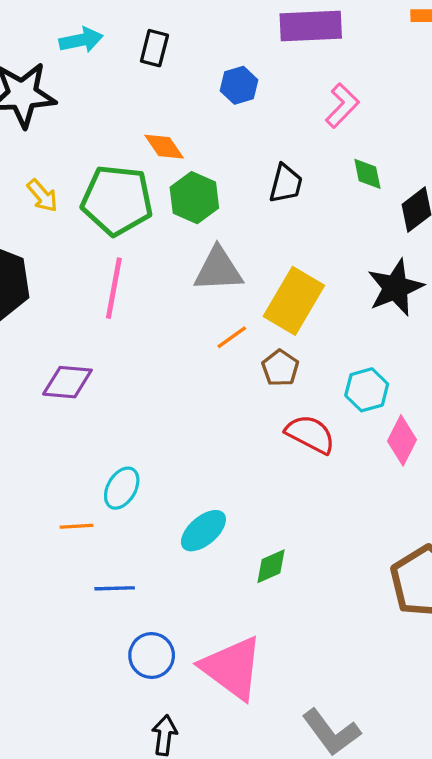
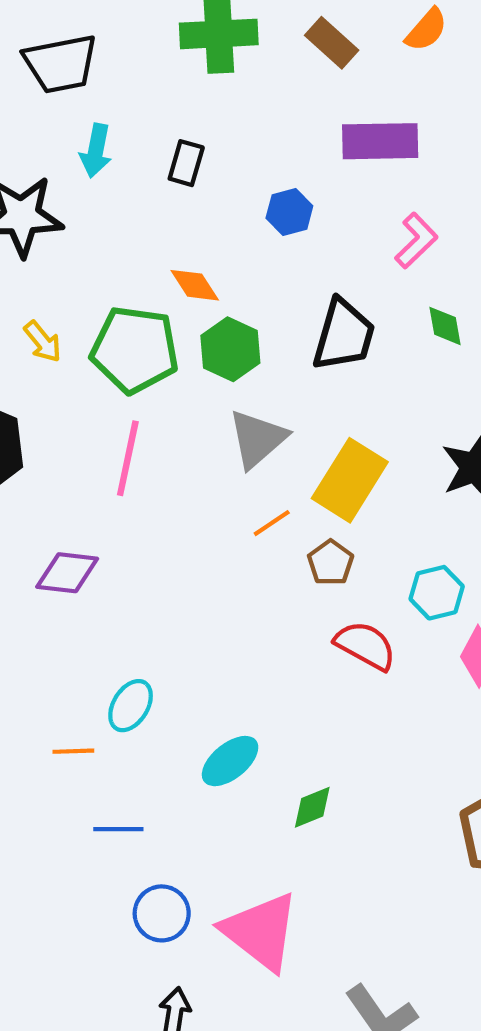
cyan arrow: (81, 40) -> (96, 151), turned 111
black trapezoid: (286, 184) -> (344, 335), size x1.5
gray triangle: (218, 269) -> (257, 439), turned -40

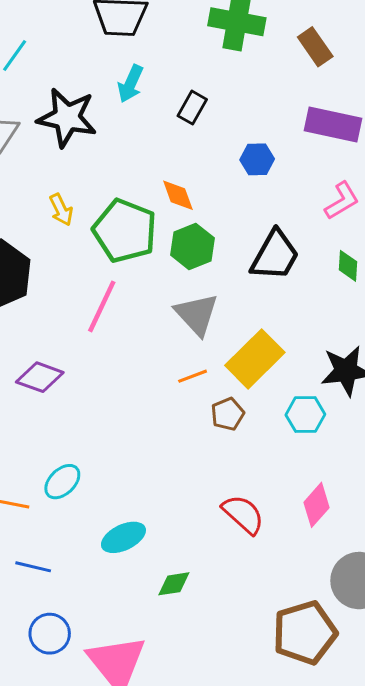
gray triangle: (257, 439) -> (197, 314), turned -45
cyan hexagon: (437, 593) -> (305, 415), moved
red semicircle: (365, 645) -> (243, 514), moved

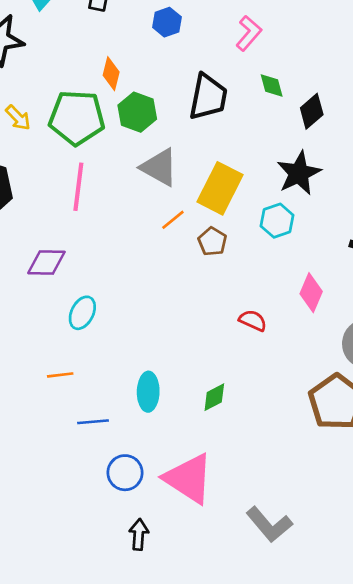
orange diamond: (178, 195) -> (111, 74), turned 52
cyan ellipse: (62, 482) -> (82, 313), moved
red semicircle: (243, 514) -> (253, 320), size x0.7
cyan ellipse: (123, 537) -> (148, 392), moved, turned -45

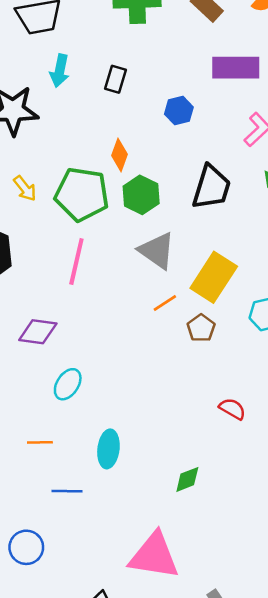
cyan ellipse: (148, 392) -> (108, 449), moved
blue circle: (125, 473) -> (26, 547), moved
pink triangle: (189, 479) -> (154, 556), turned -30

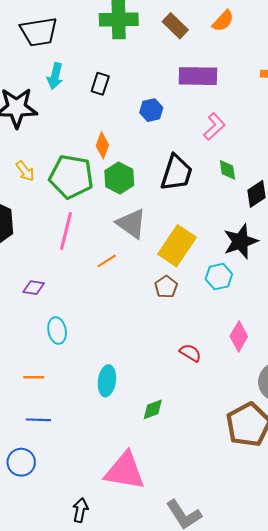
orange line: (165, 303) -> (107, 261), moved
purple diamond: (38, 332) -> (34, 288), size x0.7
cyan ellipse: (68, 384) -> (57, 331), turned -45
cyan ellipse: (108, 449) -> (107, 381), moved
blue line: (67, 491) -> (38, 420), moved

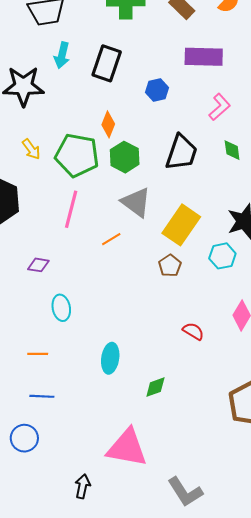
black rectangle: (100, 84) -> (107, 63), size x1.6

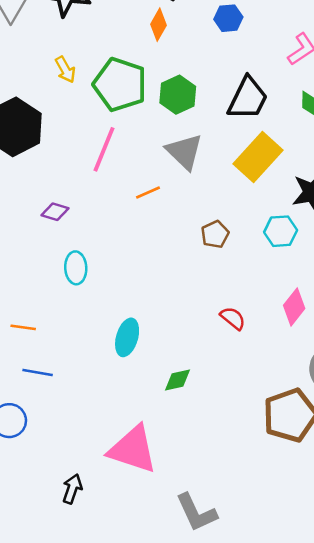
orange diamond: (108, 124) -> (158, 25), moved
yellow rectangle: (181, 225) -> (258, 157), moved
orange line: (38, 354) -> (23, 327), moved

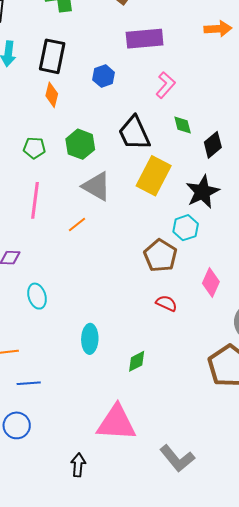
green pentagon: (120, 85) -> (34, 148), size x0.5
black trapezoid: (248, 98) -> (134, 133), turned 144
brown pentagon: (215, 234) -> (160, 256), moved, size x1.5

